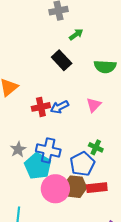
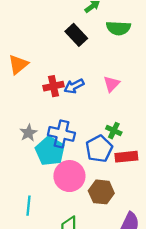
green semicircle: (105, 67) -> (118, 28), moved
brown hexagon: (75, 187) -> (101, 192), moved
red rectangle: (97, 188) -> (126, 157), moved

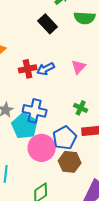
blue pentagon: (99, 149) -> (65, 138), moved

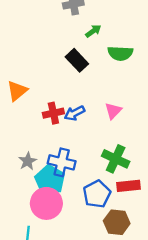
green cross: (81, 108) -> (116, 159), size x1.6
pink circle: (42, 148) -> (46, 203), moved
brown hexagon: (70, 162) -> (117, 222), moved

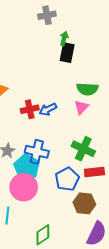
green arrow: (93, 31) -> (64, 38), turned -40
green semicircle: (120, 53) -> (87, 89), moved
black rectangle: (77, 60) -> (67, 53), moved, turned 54

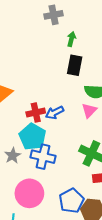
black rectangle: (67, 53) -> (75, 65), moved
cyan pentagon: (27, 167) -> (33, 137), moved
blue pentagon: (67, 179) -> (71, 201), moved

